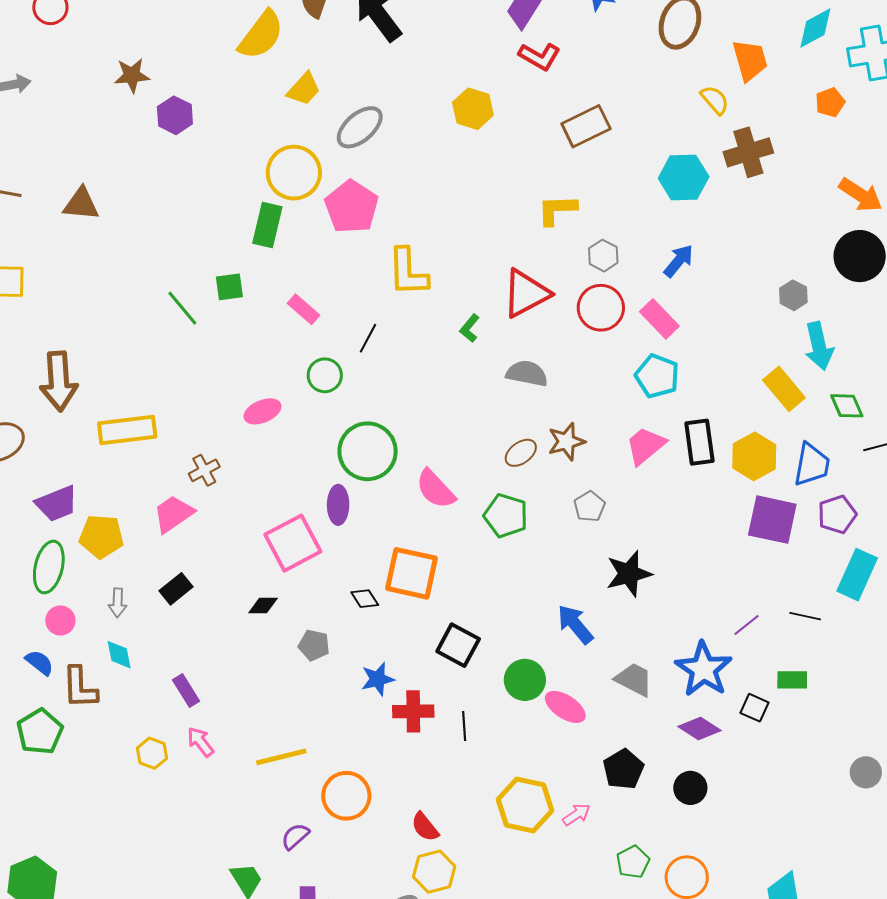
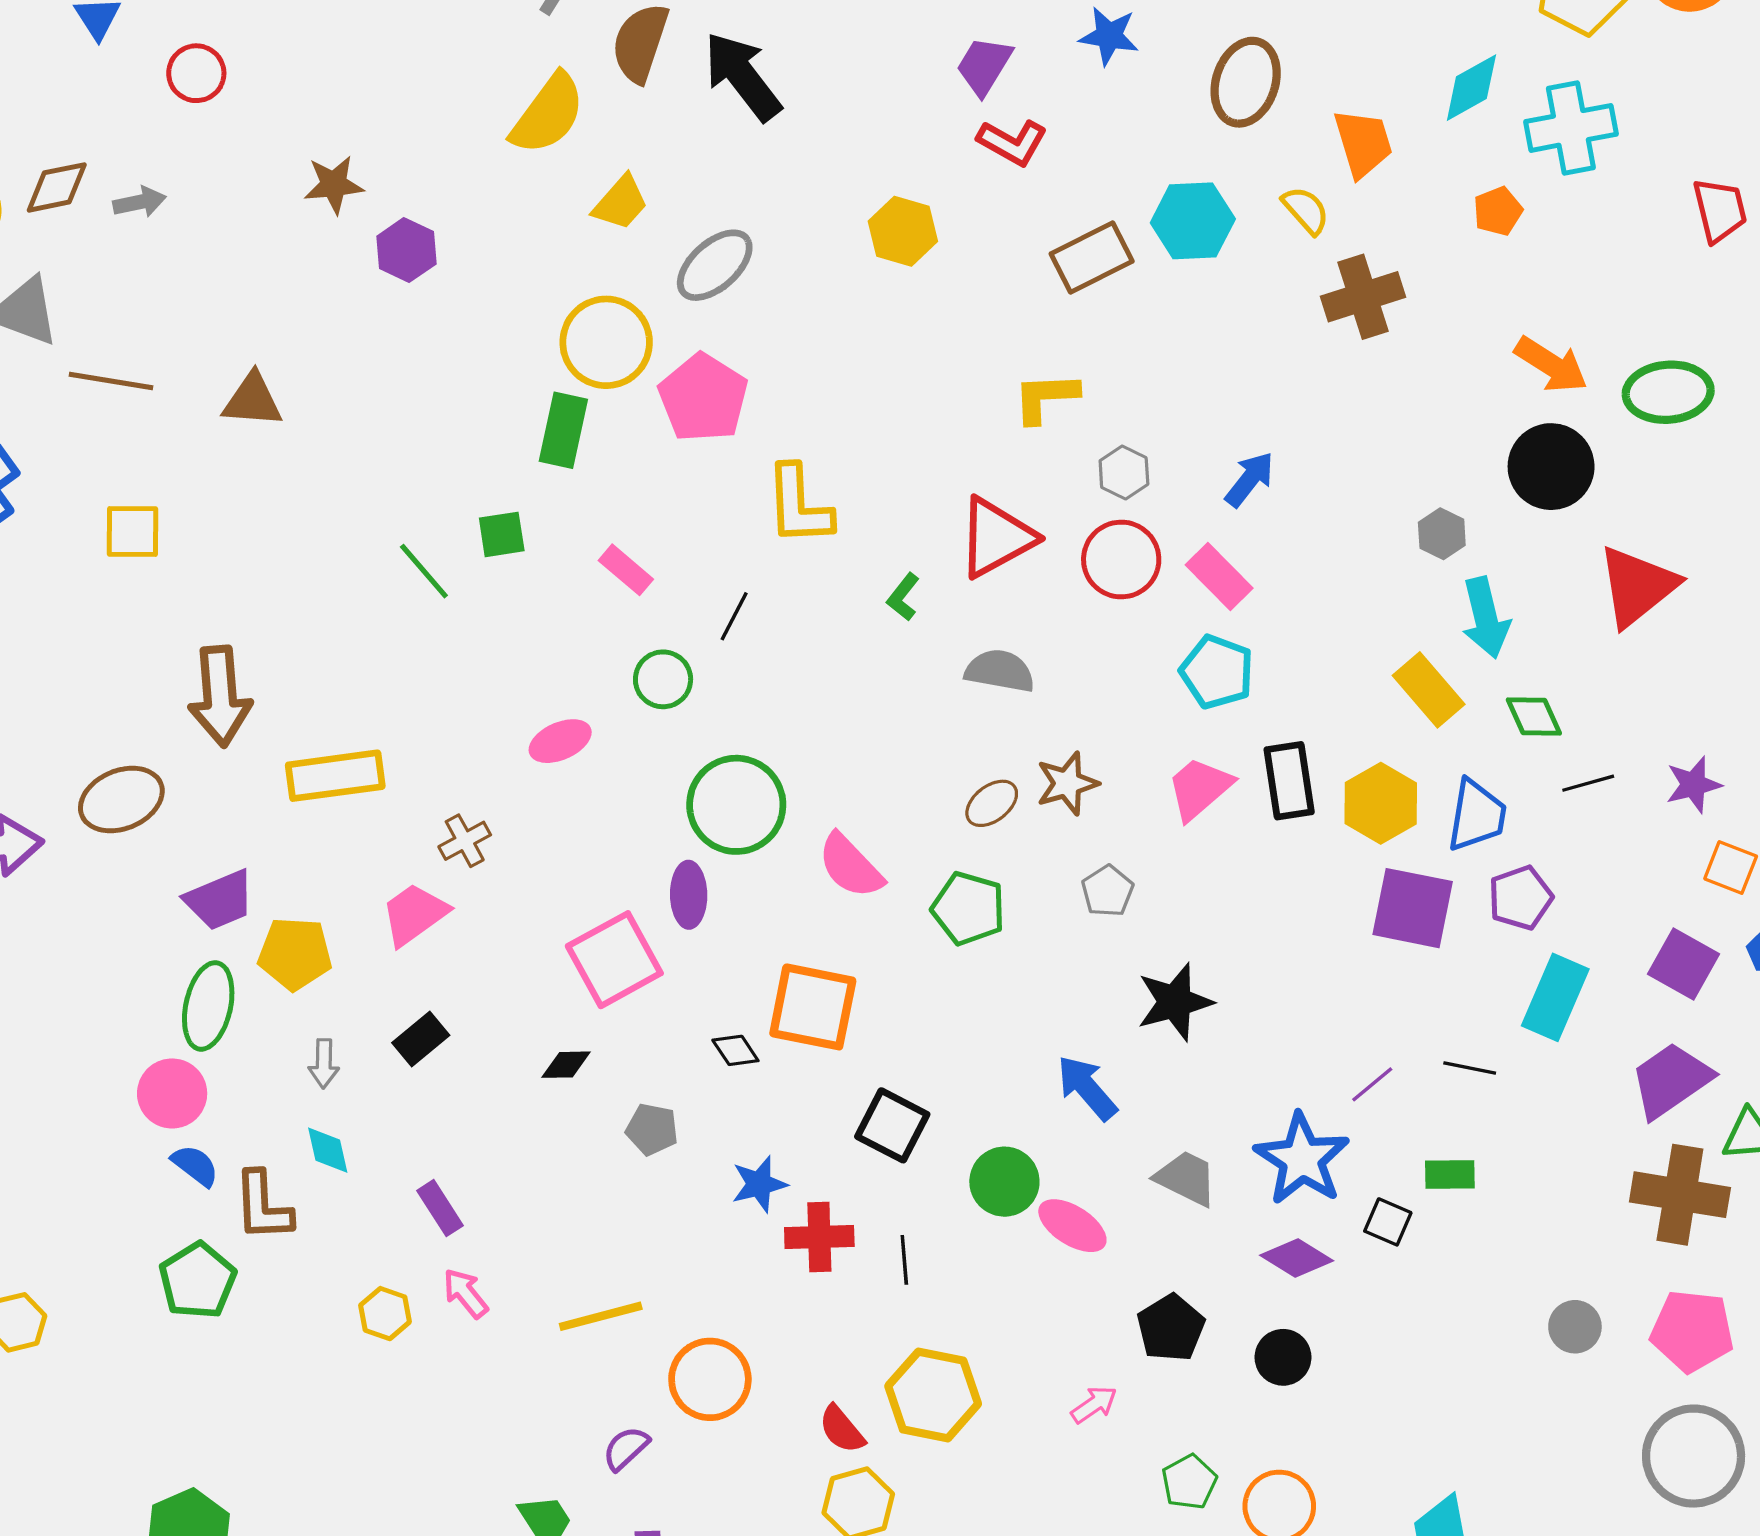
cyan hexagon: (684, 178) -> (1193, 221), moved
pink circle: (60, 621) -> (172, 1093), moved, size x1.4
yellow hexagon: (525, 805) -> (933, 1395), moved

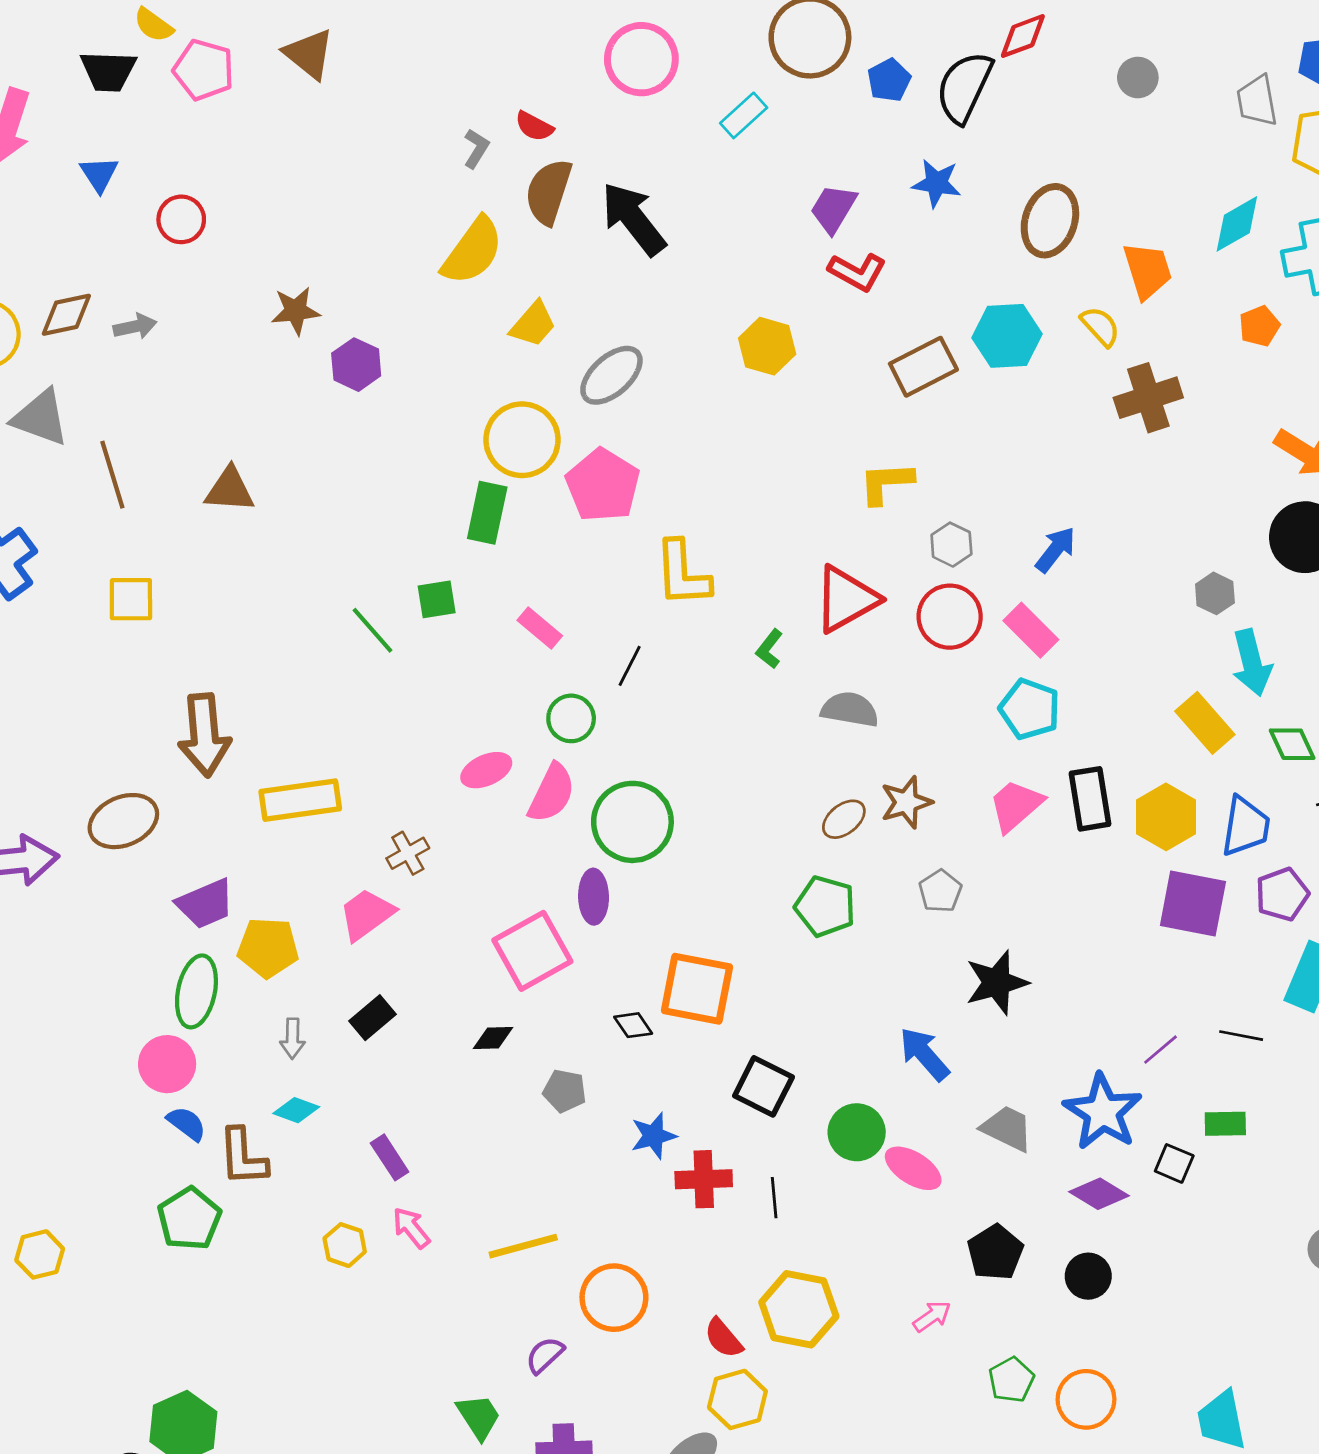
brown line: (111, 381) -> (112, 475), turned 64
pink semicircle: (850, 866) -> (552, 793), moved, turned -110
cyan diamond: (328, 1150) -> (296, 1110), turned -57

